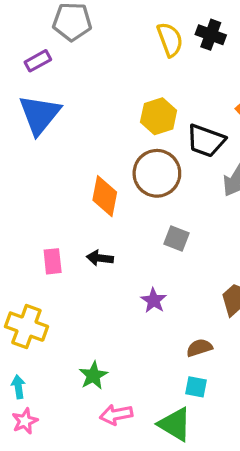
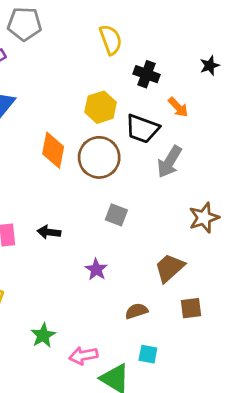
black cross: (211, 35) -> (147, 74), moved
orange diamond: (105, 196) -> (53, 150), moved
cyan square: (196, 387) -> (148, 354), moved
pink arrow: (116, 415) -> (83, 356), moved

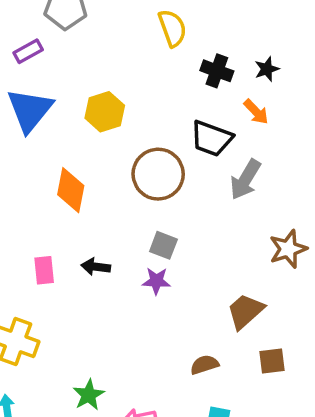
black star: (210, 66) -> (267, 69), moved
yellow hexagon: (101, 107) -> (105, 112), moved
orange diamond: (53, 150) -> (71, 190), moved
gray square: (116, 215) -> (163, 245), moved
purple star: (96, 269) -> (156, 281), moved, turned -30

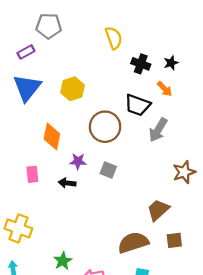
pink rectangle: (44, 270) -> (32, 174), moved
purple star: (156, 281) -> (78, 161), moved
brown semicircle: (204, 365) -> (133, 243), size x1.8

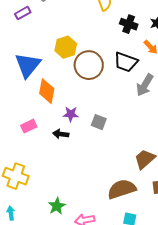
blue triangle: (27, 88) -> (28, 65), moved
brown circle: (105, 127) -> (89, 65), moved
pink rectangle: (32, 174) -> (29, 126), turned 70

